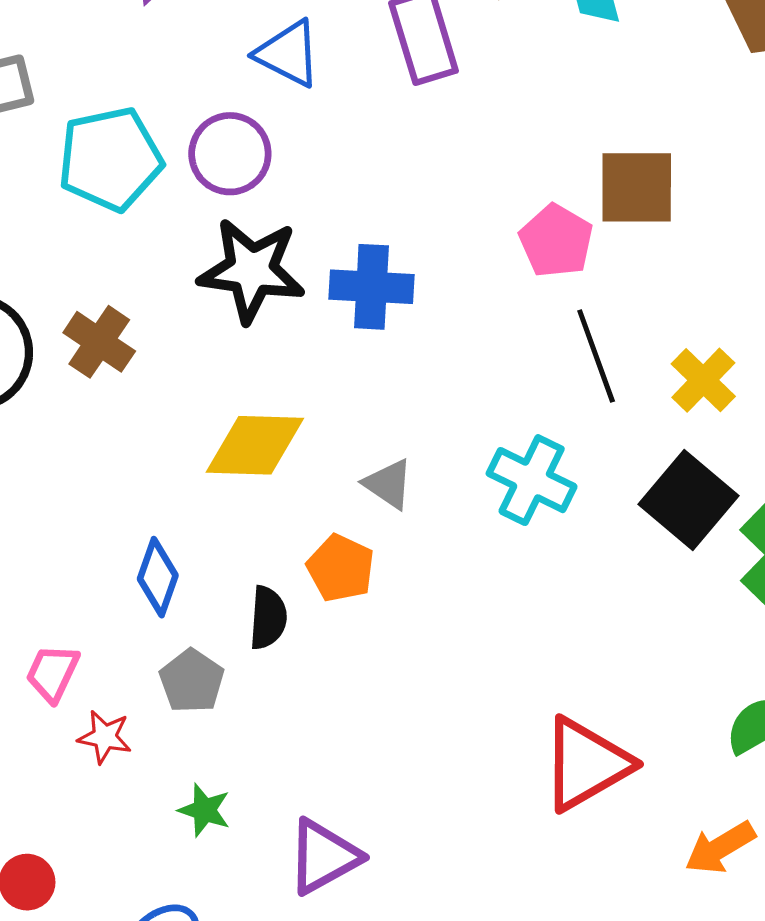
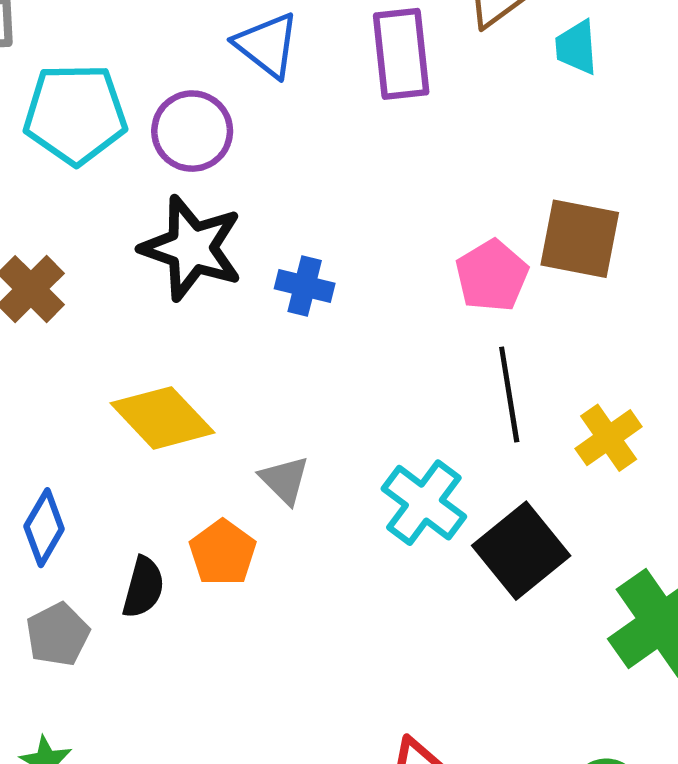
blue cross: (372, 287) -> (305, 286), size x0.7
yellow diamond: (255, 445) -> (162, 418), turned 34
black square: (689, 500) -> (521, 551), moved

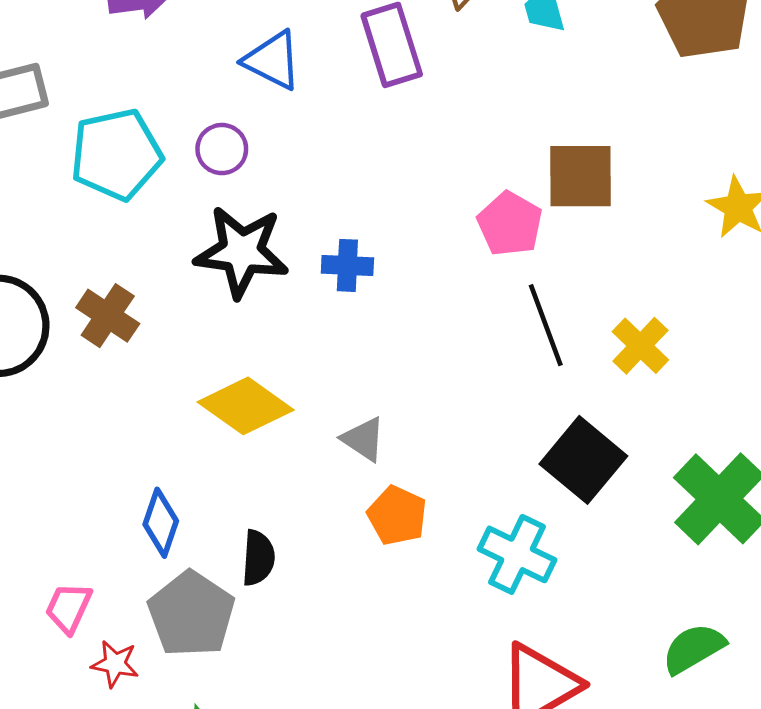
purple circle: (192, 131) -> (222, 149), size x0.7
cyan cross: (424, 503) -> (517, 554), moved
orange pentagon: (223, 553) -> (397, 516), moved
gray pentagon: (58, 634) -> (191, 614), size x1.5

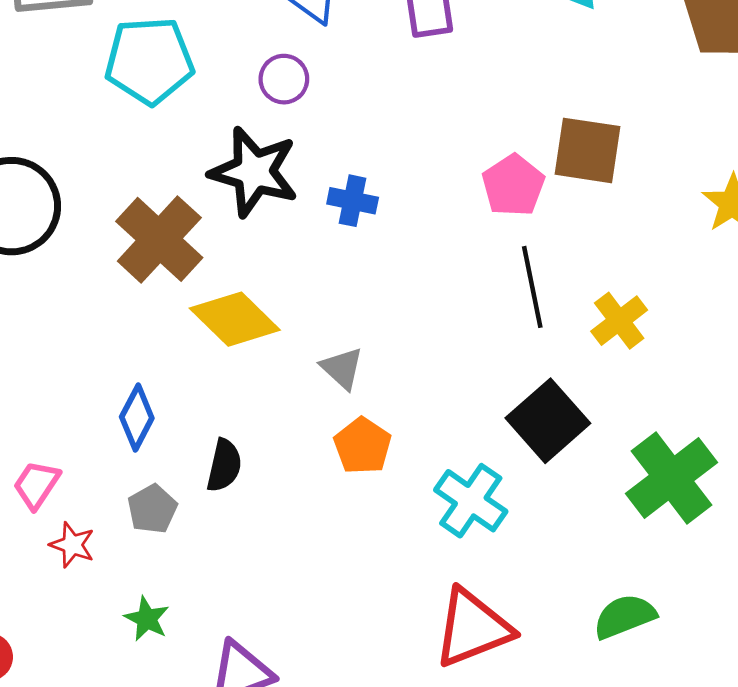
purple circle: (222, 149) -> (284, 79), moved
brown cross: (108, 316) -> (159, 239), moved, size x1.5
gray pentagon: (191, 614) -> (152, 509), size x0.6

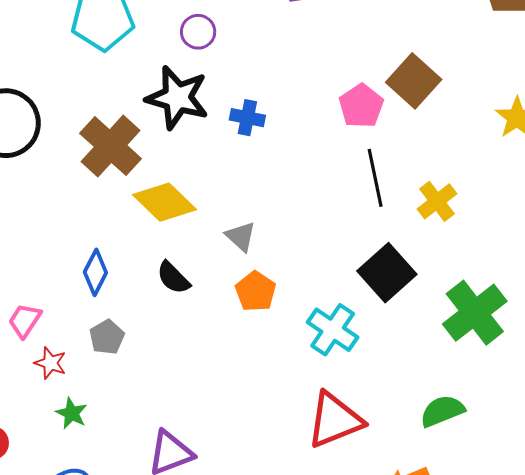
brown square: (588, 150) -> (414, 81), turned 34
black semicircle: (224, 465) -> (173, 278), moved, turned 123
green star: (147, 619) -> (72, 413), moved

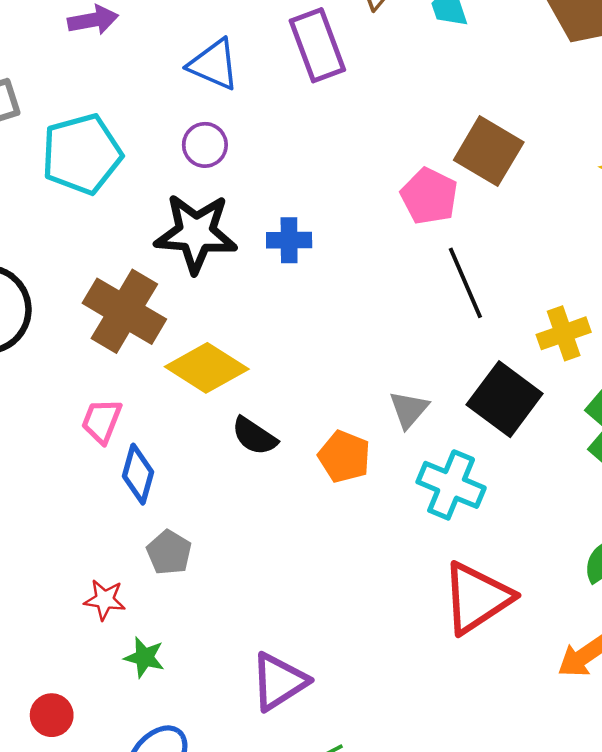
yellow cross: (437, 201) -> (564, 333), moved, turned 30
gray triangle: (241, 236) -> (409, 409), moved, turned 40
black semicircle: (173, 278) -> (254, 436), moved
pink trapezoid: (25, 321) -> (102, 421), moved

